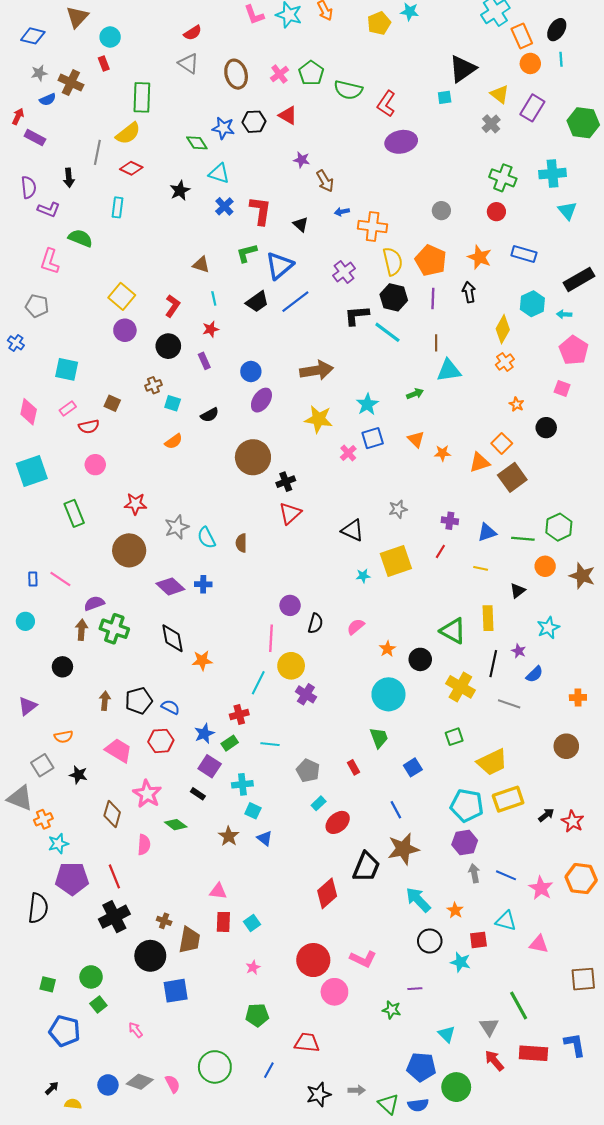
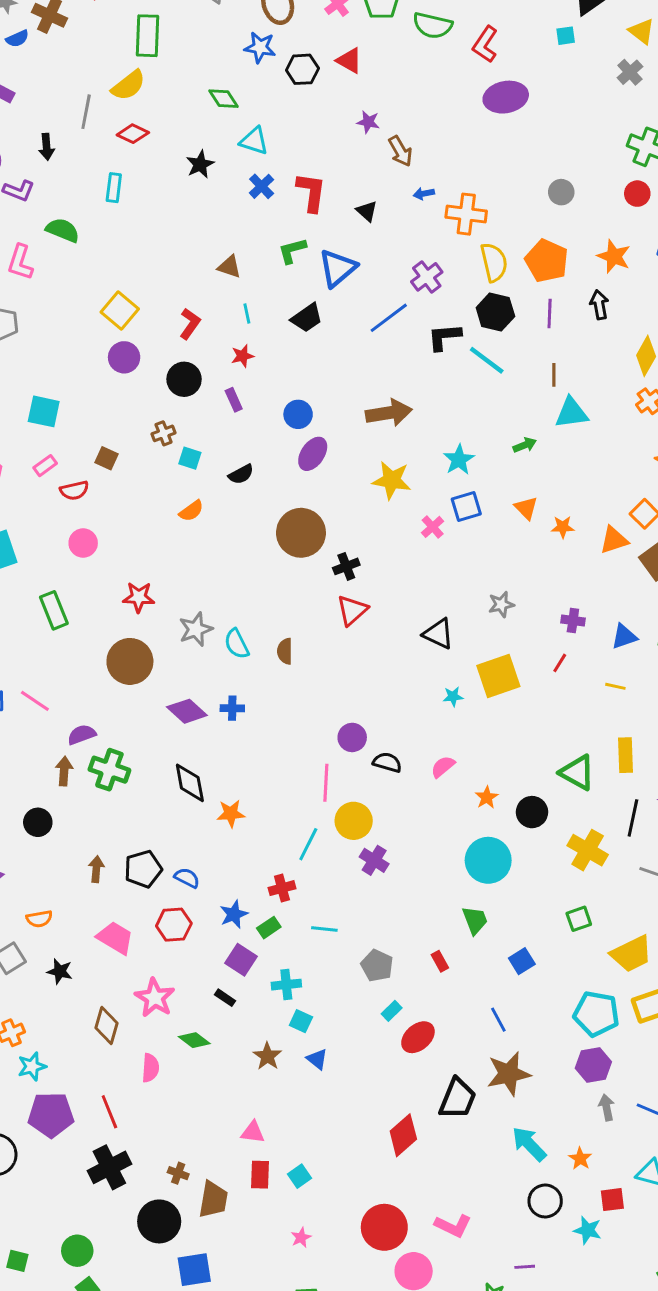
blue star: (223, 128) -> (260, 47), moved
blue line: (295, 302) -> (389, 318), moved
black semicircle: (315, 623) -> (387, 762), turned -90

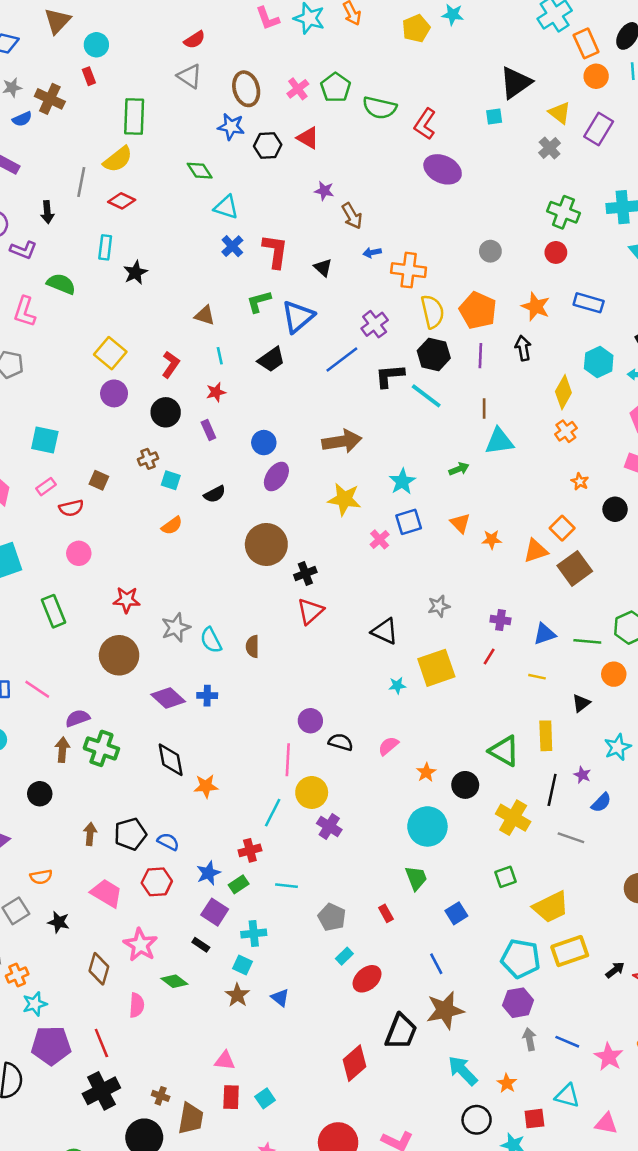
purple ellipse: (506, 97) -> (443, 169), turned 36
black star: (200, 164) -> (135, 273), moved
cyan square: (301, 1021) -> (242, 965), moved

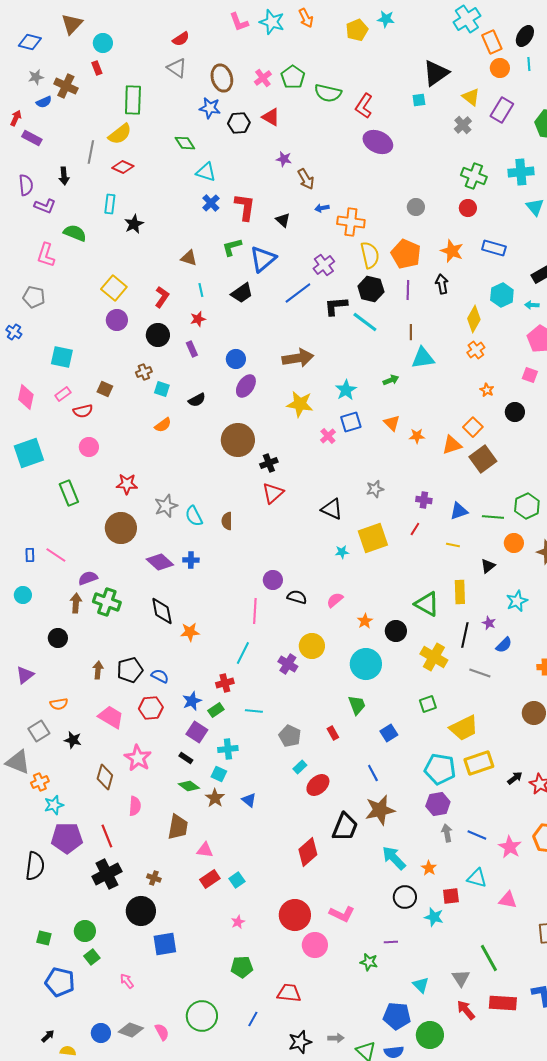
yellow circle: (312, 792) -> (312, 646), moved
green diamond: (174, 981) -> (189, 786), moved
red rectangle: (231, 1097) -> (210, 879), turned 54
brown trapezoid: (191, 1119) -> (178, 827), moved

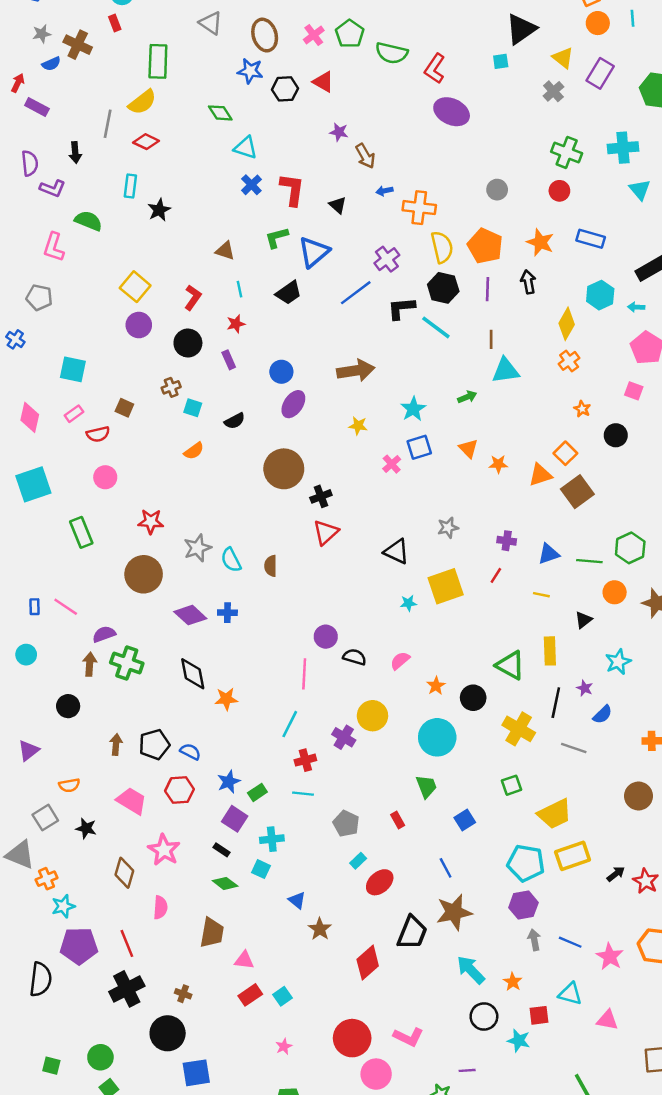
yellow star: (300, 404) -> (358, 426), size x0.6
red cross: (225, 683) -> (305, 760), moved
brown star: (215, 798) -> (320, 929), moved

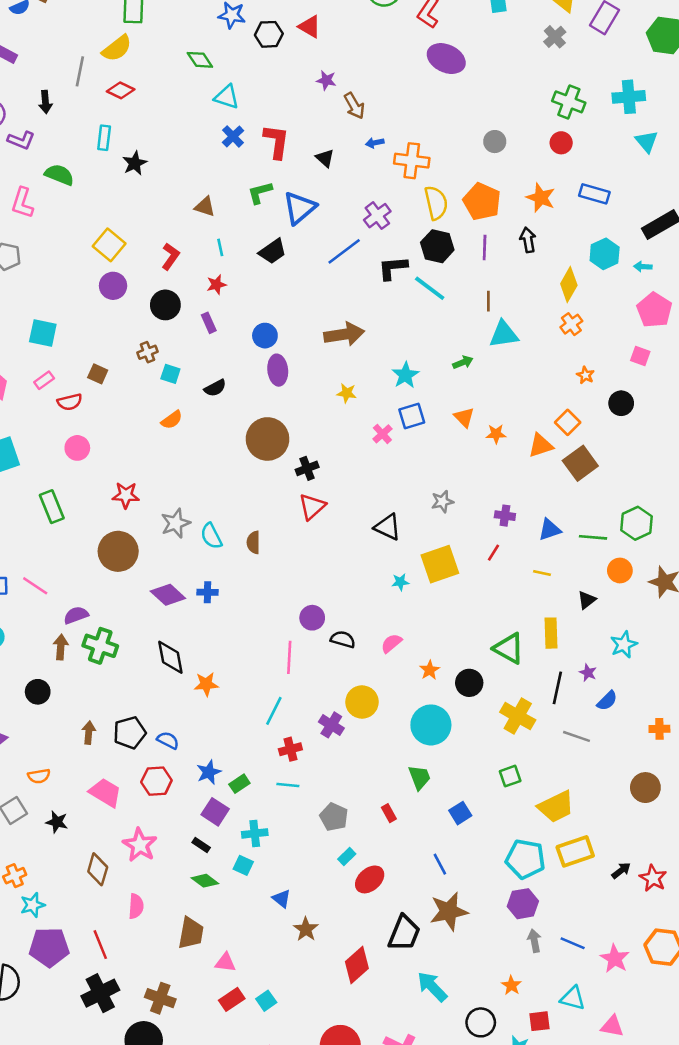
purple ellipse: (293, 404) -> (278, 370), turned -40
cyan arrow: (471, 970) -> (432, 987), moved
brown cross: (183, 994) -> (160, 998), size x1.6

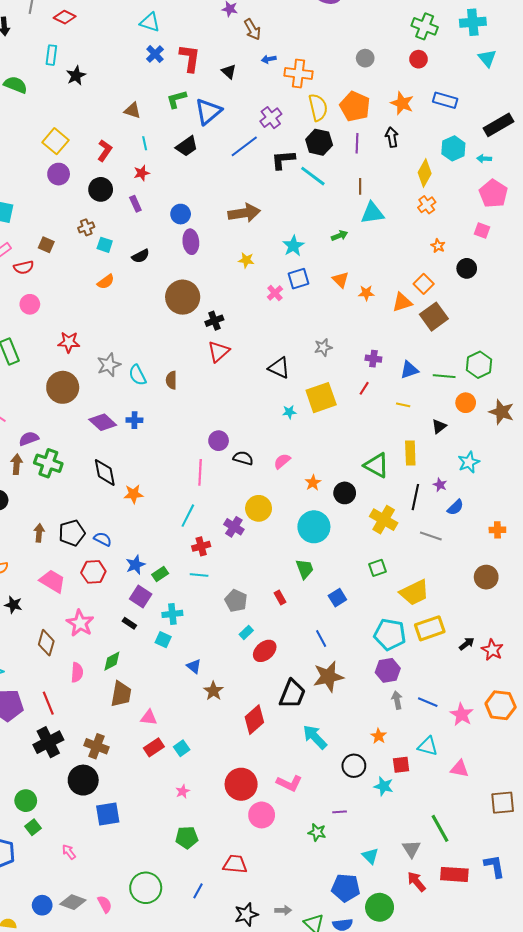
green diamond: (205, 881) -> (112, 661), moved, turned -65

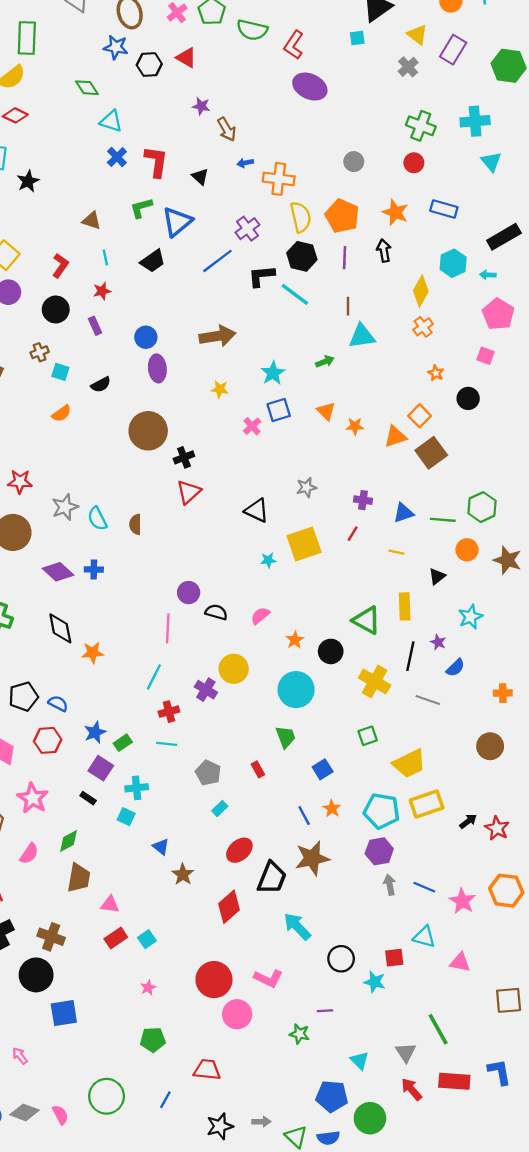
red ellipse: (265, 651) -> (239, 850), moved
pink semicircle: (77, 672) -> (29, 854), turned 30
orange star: (379, 736) -> (332, 809), moved

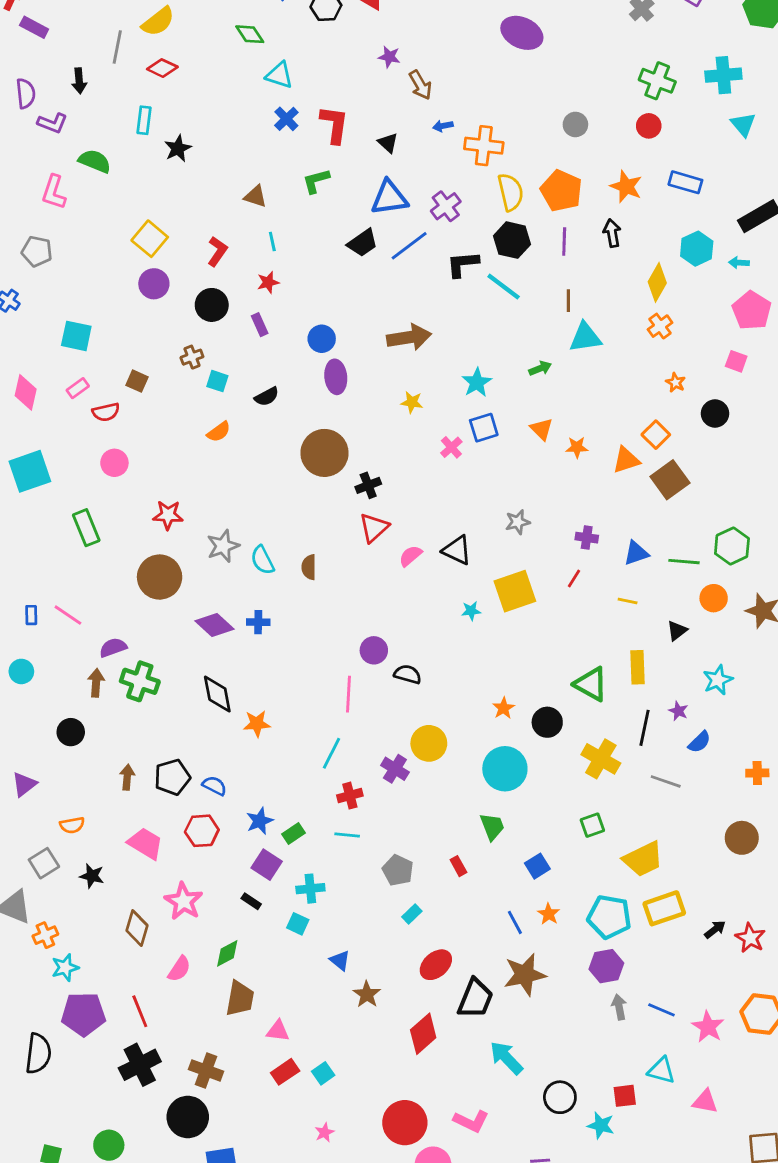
blue triangle: (177, 222) -> (389, 198), moved, turned 32
black trapezoid: (153, 261) -> (363, 243), moved
pink semicircle: (260, 616) -> (410, 556), moved

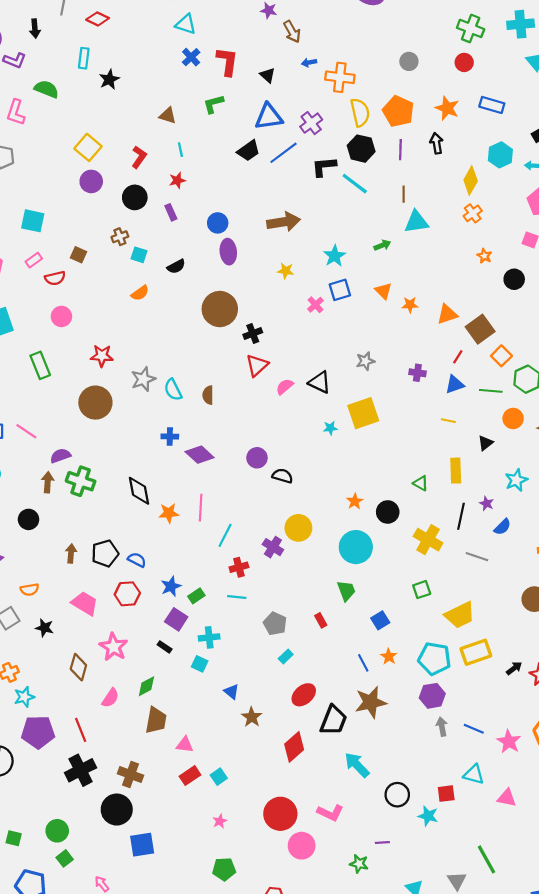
orange square: (656, 435) -> (501, 356), moved
red line: (574, 578) -> (458, 357), moved
purple diamond: (215, 625) -> (200, 455), moved
green triangle: (591, 684) -> (421, 483), size x0.6
pink line: (348, 694) -> (201, 508), moved

